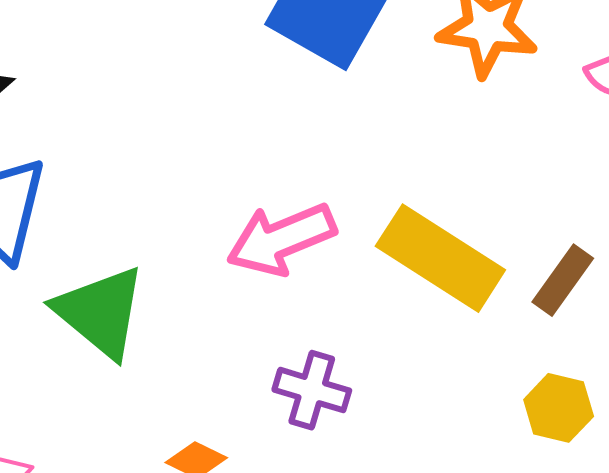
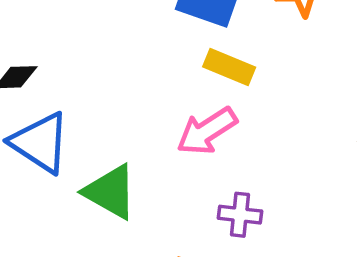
yellow rectangle: (440, 258) -> (229, 67), moved, size x0.7

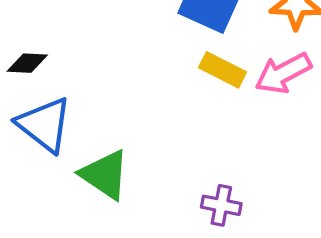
pink arrow: (207, 131) -> (283, 73), moved

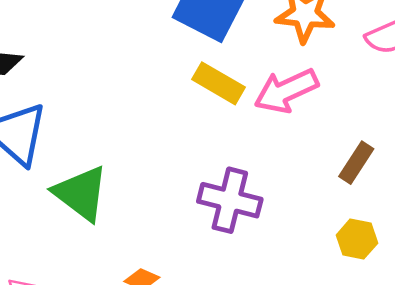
purple cross: (221, 205) -> (230, 200), moved, size x1.4

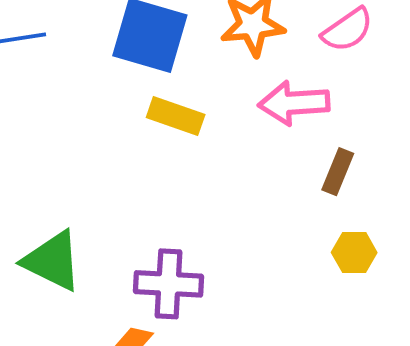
pink arrow: (286, 91) -> (294, 103), moved, turned 32
purple cross: (230, 200) -> (168, 284), moved

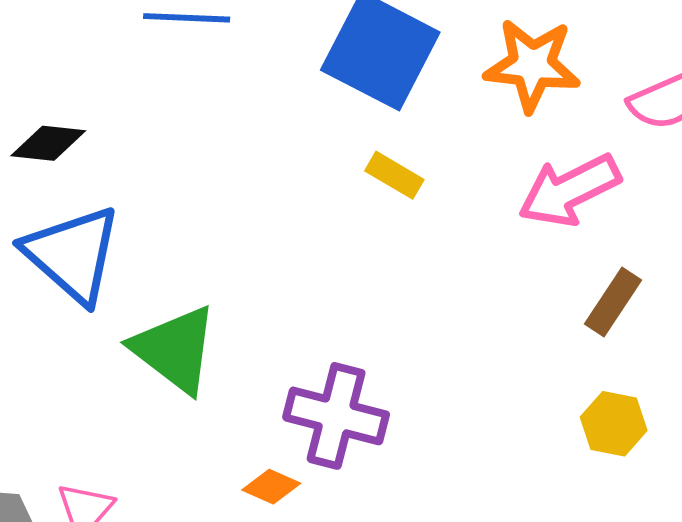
pink arrow: (294, 103) -> (569, 190), turned -34
yellow rectangle: (176, 116) -> (394, 175), size x0.7

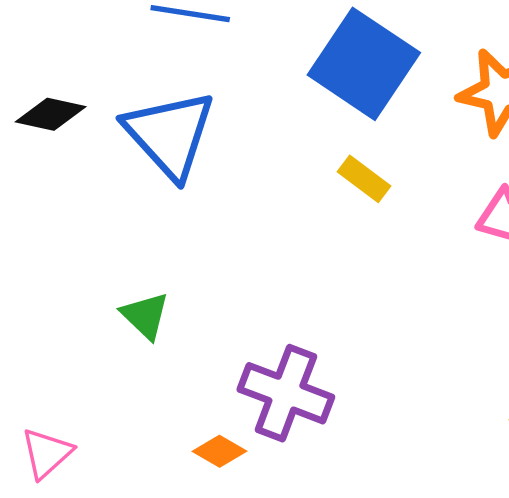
blue triangle: (73, 254) -> (170, 134), moved
green triangle: (175, 349) -> (145, 316), size x0.6

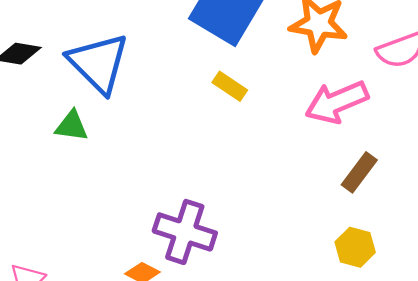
green triangle: (145, 316) -> (72, 126), moved, turned -33

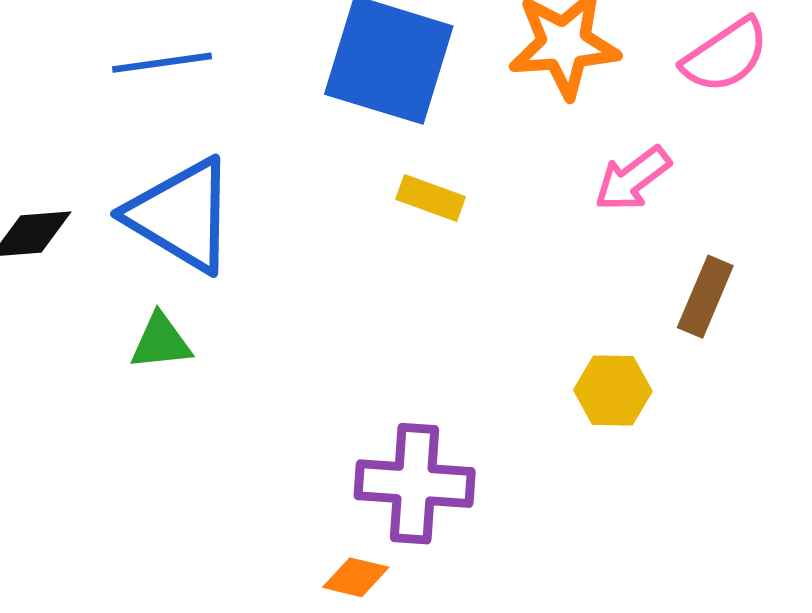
pink arrow: (337, 102) -> (633, 179), size x0.7
yellow hexagon: (355, 247) -> (613, 391), moved

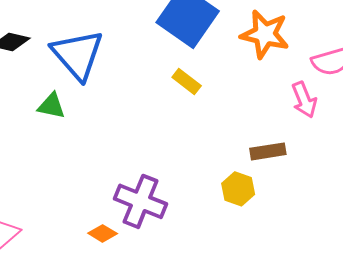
pink arrow: (633, 179) -> (304, 100), moved, turned -93
brown rectangle: (705, 297) -> (268, 151), moved, turned 40

